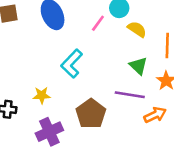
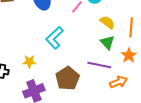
yellow semicircle: (137, 29) -> (107, 22), moved

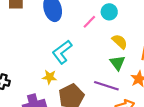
yellow star: (29, 62) -> (50, 77), moved

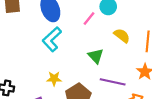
cyan L-shape: (62, 52) -> (52, 39), moved
green triangle: (118, 63) -> (96, 56), moved

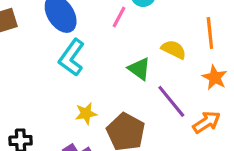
yellow semicircle: (122, 36) -> (174, 49), moved
purple line: (113, 82) -> (171, 101), turned 50

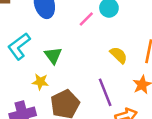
cyan L-shape: (72, 58) -> (19, 46), moved
green triangle: (139, 69) -> (53, 56), moved

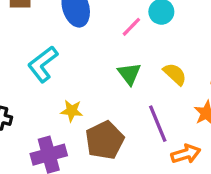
green triangle: (53, 56) -> (129, 74), moved

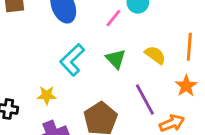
cyan L-shape: (43, 64) -> (72, 60), moved
yellow star: (72, 111) -> (47, 95), moved

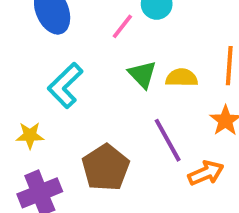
yellow semicircle: (155, 55) -> (182, 78), turned -35
green triangle: (116, 59) -> (142, 74), moved

